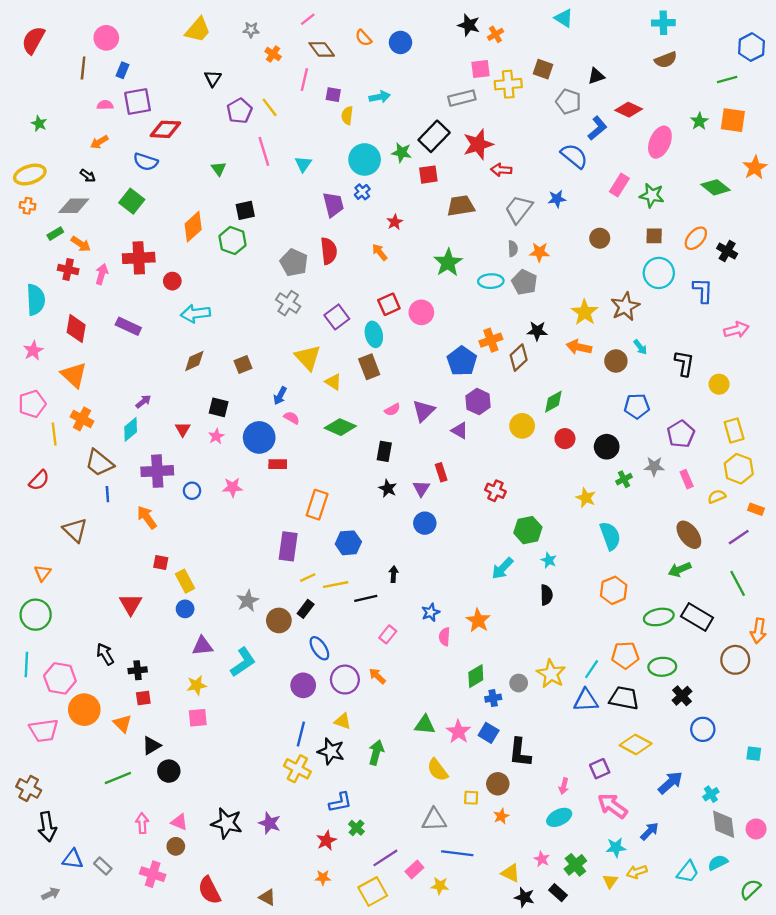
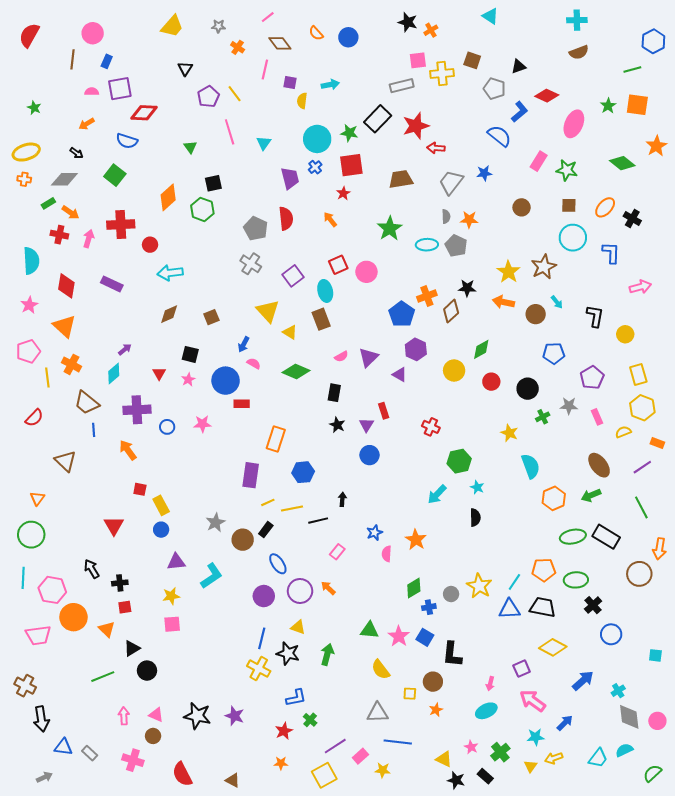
red square: (428, 175) -> (351, 165), moved, size x1.4
orange hexagon: (614, 590) -> (554, 498), moved

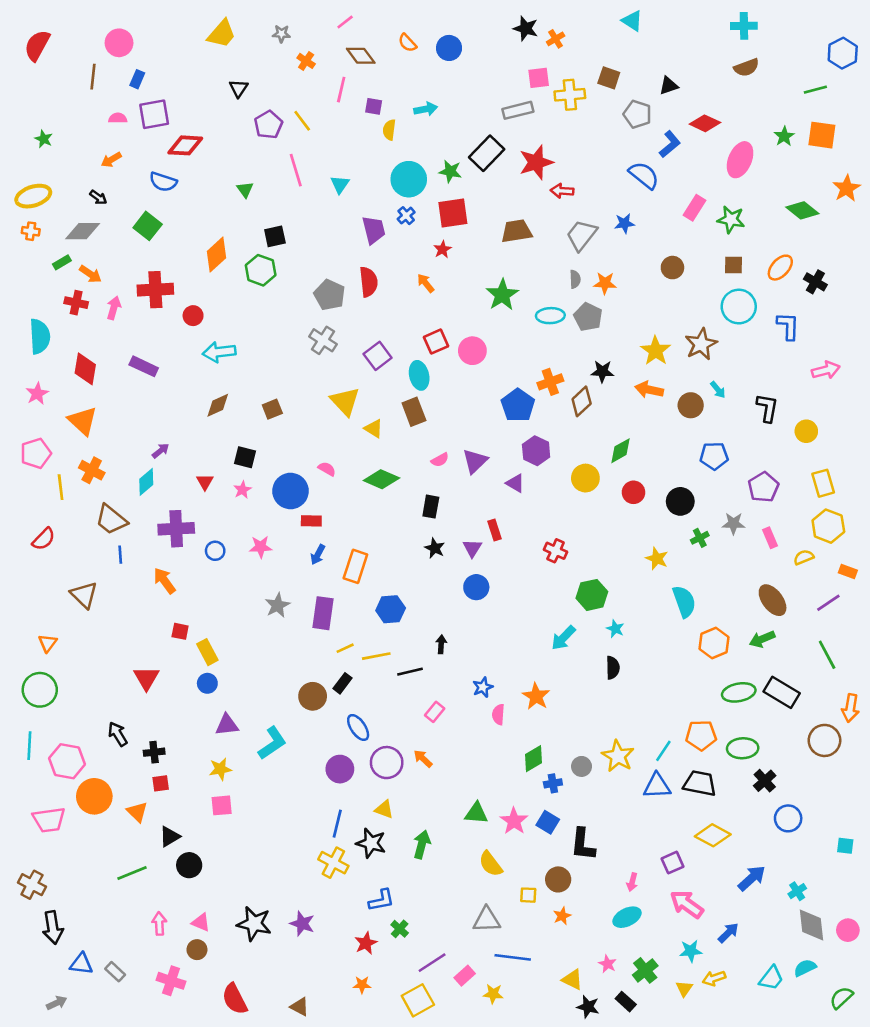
blue arrow: (244, 344) -> (318, 555), moved
gray star: (215, 523) -> (278, 605), moved

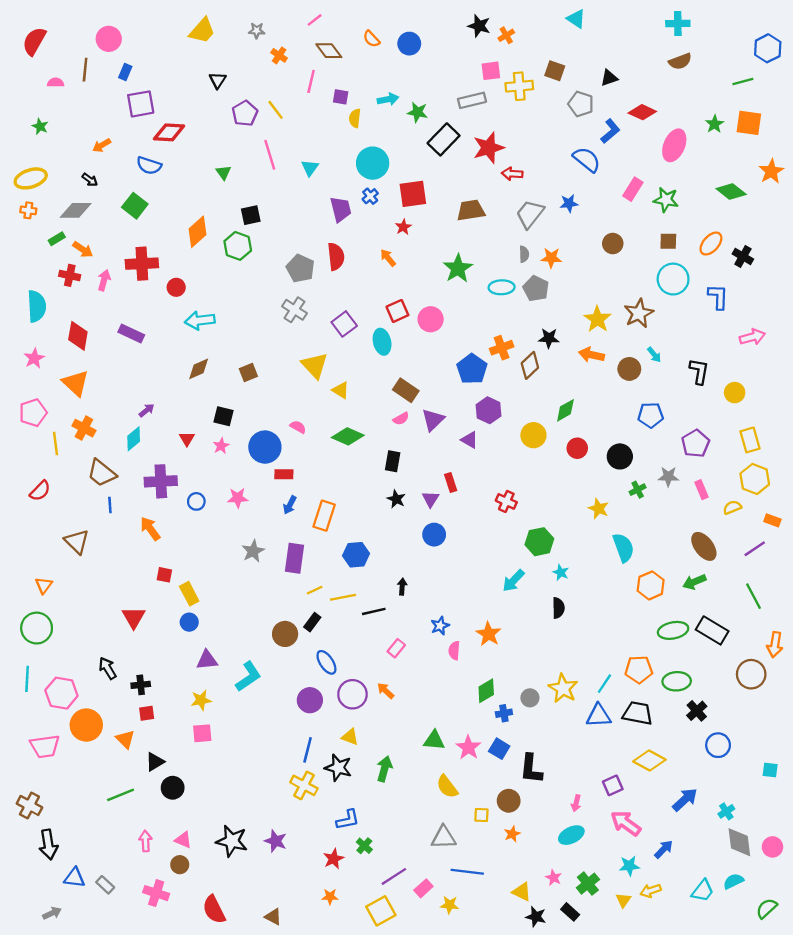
pink semicircle: (118, 118) -> (56, 83), moved
green star: (450, 171) -> (418, 112), moved
brown rectangle: (414, 412) -> (406, 390), moved, turned -35

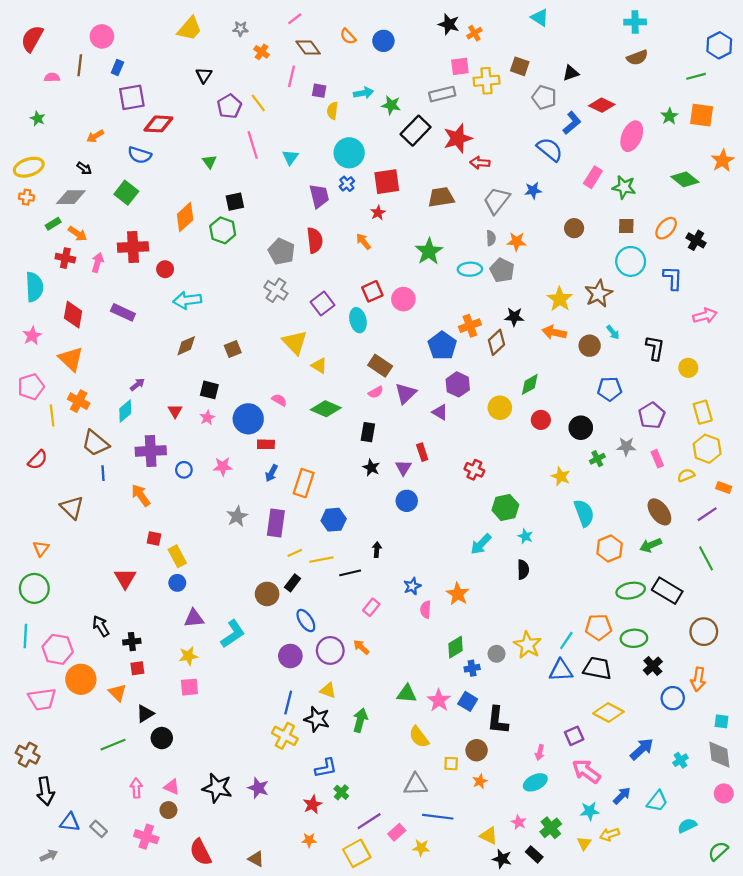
orange arrow: (775, 645) -> (698, 679), moved
gray diamond: (739, 842) -> (719, 755), moved
cyan trapezoid: (703, 891) -> (657, 801), moved

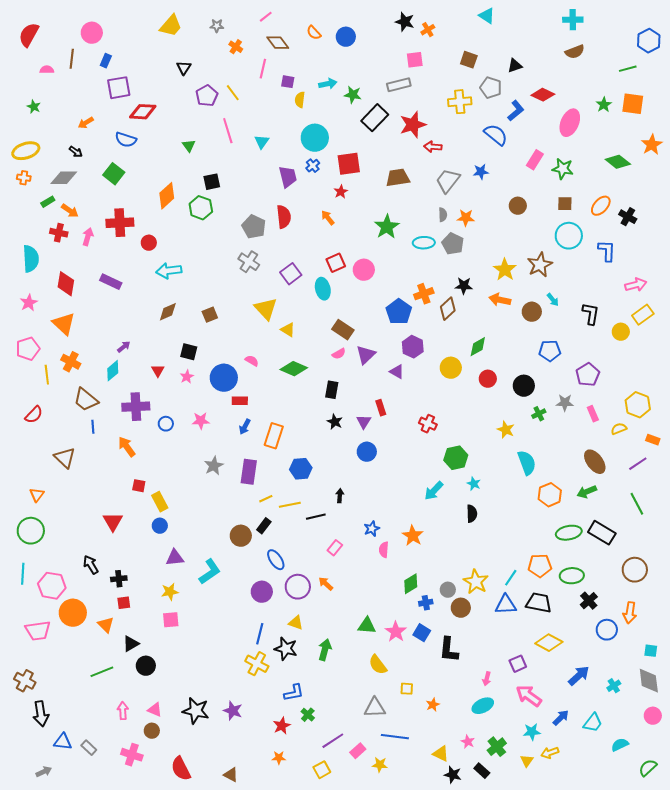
yellow cross: (487, 81) -> (460, 102), moved
yellow rectangle: (703, 412) -> (643, 315), moved, turned 70
brown circle: (477, 750) -> (461, 608), moved
yellow square: (357, 853) -> (322, 770), size x0.7

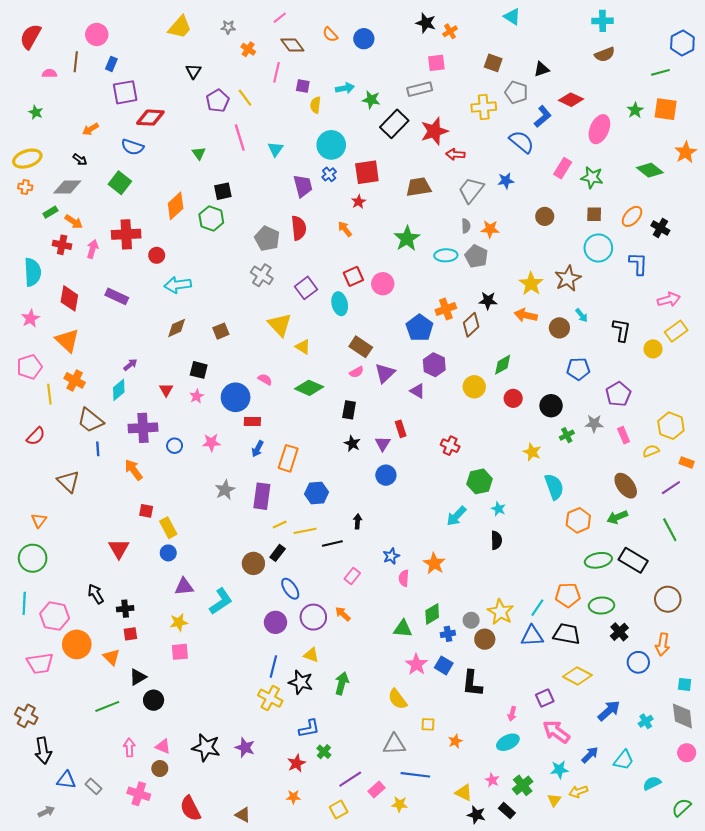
green triangle: (367, 626) -> (403, 629), moved

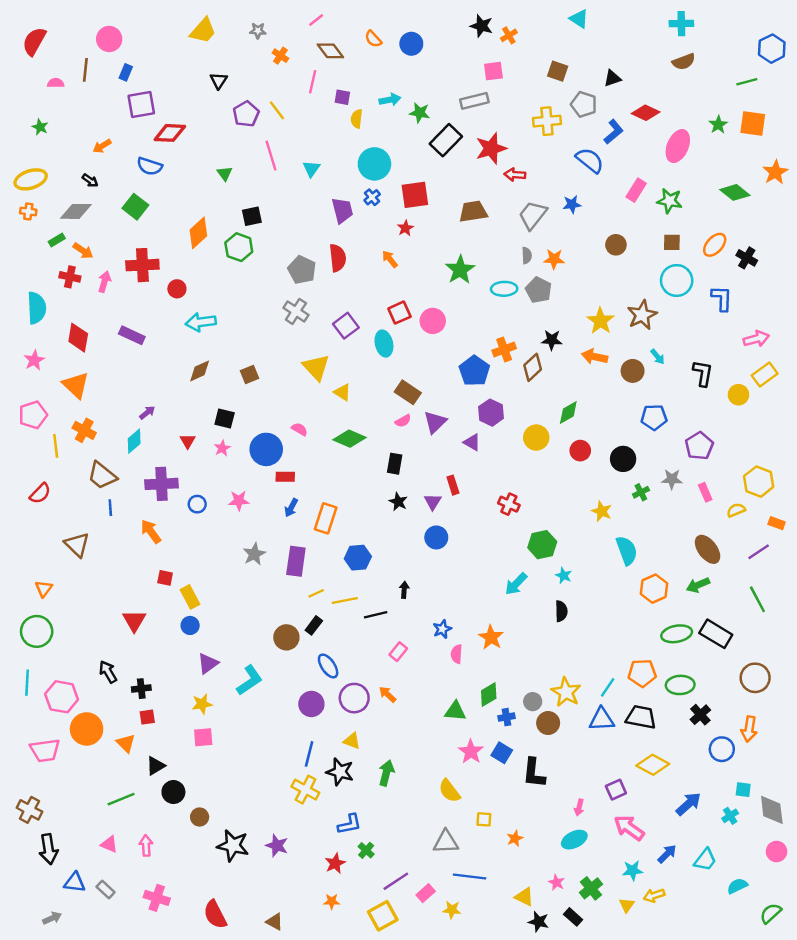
purple triangle: (184, 587) -> (208, 664), turned -30
cyan square: (685, 684) -> (743, 790), moved
pink triangle: (163, 746) -> (109, 844), moved
brown circle: (160, 769) -> (200, 817), moved
yellow square: (339, 810) -> (383, 916), size x1.4

